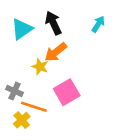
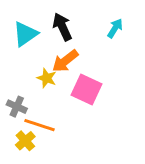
pink square: (67, 92) -> (87, 89), moved, turned -35

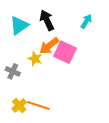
pink square: (87, 89) -> (65, 52), moved
gray cross: (17, 107) -> (13, 71), moved
orange line: (40, 125) -> (38, 106), moved

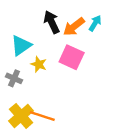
cyan triangle: (19, 26) -> (21, 45), moved
orange arrow: (49, 46) -> (74, 27), moved
yellow cross: (19, 106) -> (21, 116), size x1.5

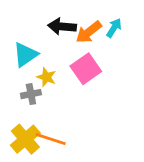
black arrow: (52, 22) -> (62, 26), turned -60
pink square: (72, 57) -> (86, 69), turned 30
gray cross: (14, 78) -> (31, 94), moved, turned -35

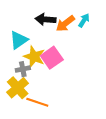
pink square: (86, 69) -> (52, 58), moved
yellow star: (46, 77) -> (34, 57), size x1.5
yellow cross: (25, 139) -> (18, 88), moved

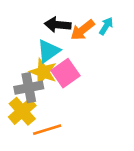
cyan triangle: (19, 40) -> (48, 51), moved
gray cross: (23, 69) -> (29, 88), size x1.5
orange line: (37, 102) -> (47, 130), turned -35

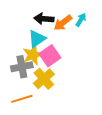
yellow star: (43, 72) -> (33, 55), turned 30
yellow cross: (22, 111) -> (44, 79), moved
orange line: (47, 130) -> (22, 99), moved

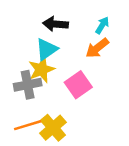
orange arrow: (63, 23) -> (97, 48), moved
pink square: (50, 56) -> (78, 85), moved
yellow cross: (44, 79) -> (53, 128), moved

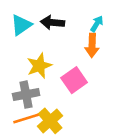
orange arrow: (97, 48) -> (92, 45), turned -50
cyan triangle: (47, 49) -> (21, 25), moved
gray cross: (28, 85) -> (26, 95), moved

